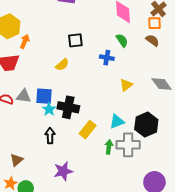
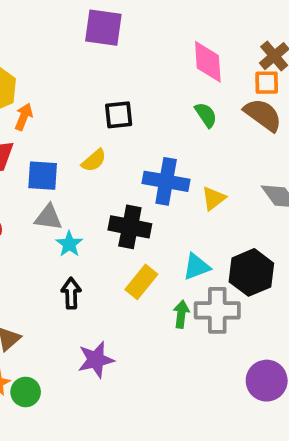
brown semicircle: (152, 40) -> (263, 115), size x1.5
blue cross: (107, 58) -> (166, 181), moved, size x1.6
gray triangle: (24, 96) -> (48, 217), moved
blue square: (44, 96) -> (43, 176), moved
black cross: (68, 107) -> (130, 227), moved

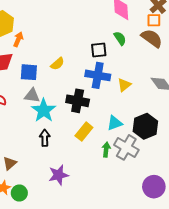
black square: (119, 115) -> (99, 50), moved
cyan star: (69, 244) -> (44, 110), size x1.6
gray cross: (217, 310) -> (126, 147), turned 30

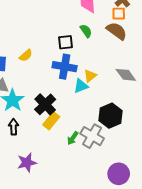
black cross: (78, 101) -> (45, 104), moved, turned 35
cyan triangle: (115, 123) -> (81, 86), moved
green arrow: (106, 150) -> (73, 138), turned -152

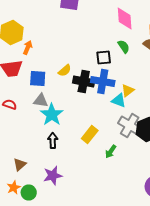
cyan triangle: (81, 86) -> (119, 100), turned 42
black cross: (45, 104) -> (84, 82), moved, turned -35
gray cross: (92, 136) -> (130, 126), moved
purple star: (27, 163) -> (53, 176), moved

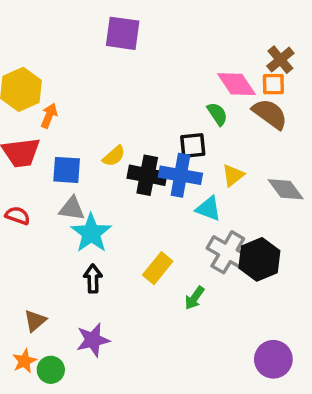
pink diamond: (125, 18) -> (237, 84), moved, turned -30
black square: (104, 58) -> (193, 145), moved
yellow triangle: (128, 90) -> (233, 175), moved

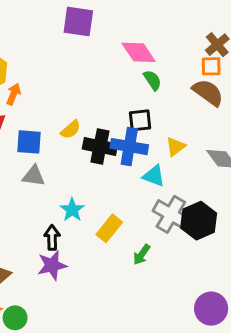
pink diamond: (237, 84) -> (139, 52), moved
green semicircle: (217, 114) -> (152, 80), moved
cyan star: (91, 233) -> (72, 210), moved, size x0.7
purple star: (93, 340) -> (52, 265), moved

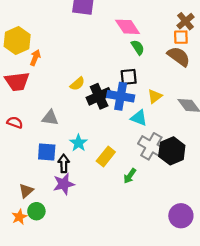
blue square: (29, 142) -> (47, 152), moved
black cross: (100, 147) -> (99, 96), turned -35
green circle: (15, 318) -> (36, 211), moved

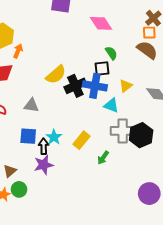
green semicircle: (138, 47) -> (111, 53), moved
yellow semicircle: (77, 84) -> (56, 75), size x1.5
cyan star: (79, 143) -> (54, 137), moved
gray cross: (151, 146) -> (123, 131), turned -30

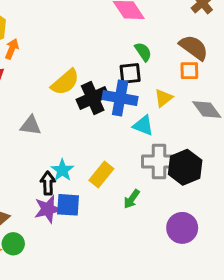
orange square: (149, 33) -> (189, 71), moved
blue square: (28, 136) -> (68, 205), moved
purple circle: (149, 194) -> (182, 228), moved

